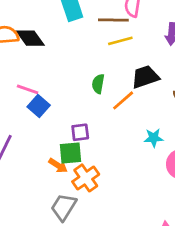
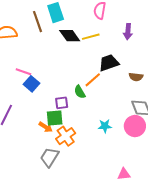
brown line: (113, 20) -> (38, 22), moved, turned 70
black diamond: (30, 38) -> (70, 36), moved
green semicircle: (98, 84) -> (80, 92), moved, turned -40
cyan star: (154, 138) -> (105, 126), moved

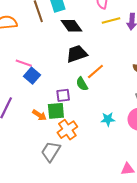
yellow line: (91, 37) -> (111, 21), moved
black trapezoid: (109, 63) -> (77, 54), moved
orange arrow: (46, 127) -> (39, 115), moved

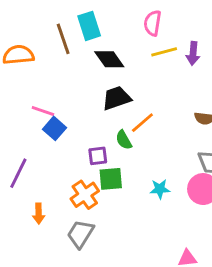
green square: (56, 111) -> (111, 179), moved
orange arrow: (39, 115) -> (39, 214), moved, turned 56
orange cross: (67, 130) -> (85, 195), moved

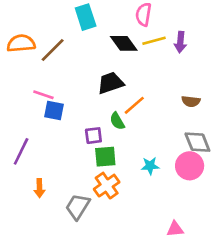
brown line: (63, 39) -> (53, 50), moved, turned 64
black diamond: (109, 59) -> (124, 43), moved
blue square: (54, 128) -> (54, 111), turned -30
orange cross: (85, 195) -> (107, 186), moved

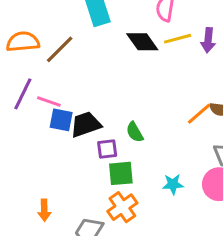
black trapezoid: (111, 83) -> (86, 124), moved
orange line: (134, 105) -> (199, 114), moved
purple line: (21, 151) -> (23, 94), moved

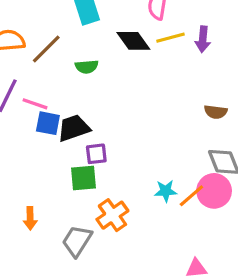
orange line: (199, 114) -> (191, 196), moved
green semicircle: (135, 132) -> (87, 67), moved, turned -65
green square: (121, 173) -> (83, 178), moved

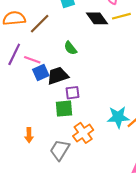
green semicircle: (87, 67) -> (70, 48), moved, turned 56
blue square: (48, 123) -> (41, 72), turned -35
cyan star: (166, 191) -> (118, 117), size x1.5

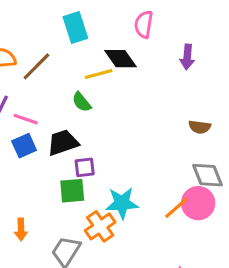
yellow line: (121, 16) -> (99, 74), moved
blue square: (41, 72) -> (24, 146), moved
cyan star: (118, 117) -> (122, 203), moved

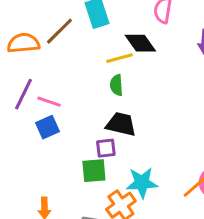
brown line: (36, 66) -> (59, 31), moved
green semicircle: (82, 102) -> (116, 85), moved, turned 35
black trapezoid: (63, 142) -> (121, 124), moved, turned 32

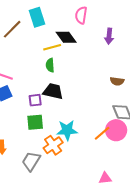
purple square: (106, 148) -> (35, 100), moved

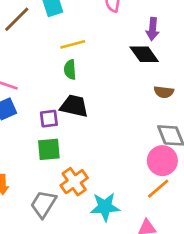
black diamond: (66, 37) -> (144, 54), moved
cyan star: (67, 130) -> (105, 207), moved
orange line: (102, 133) -> (158, 189), moved

